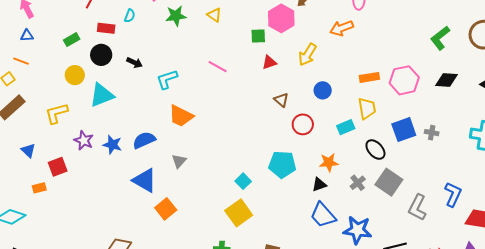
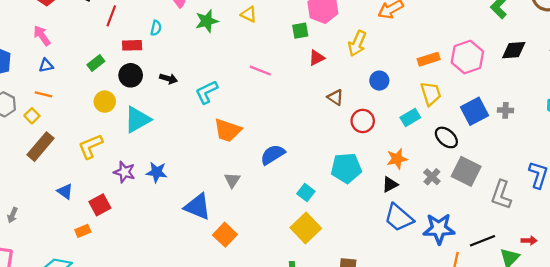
blue semicircle: (144, 140) -> (273, 155), moved

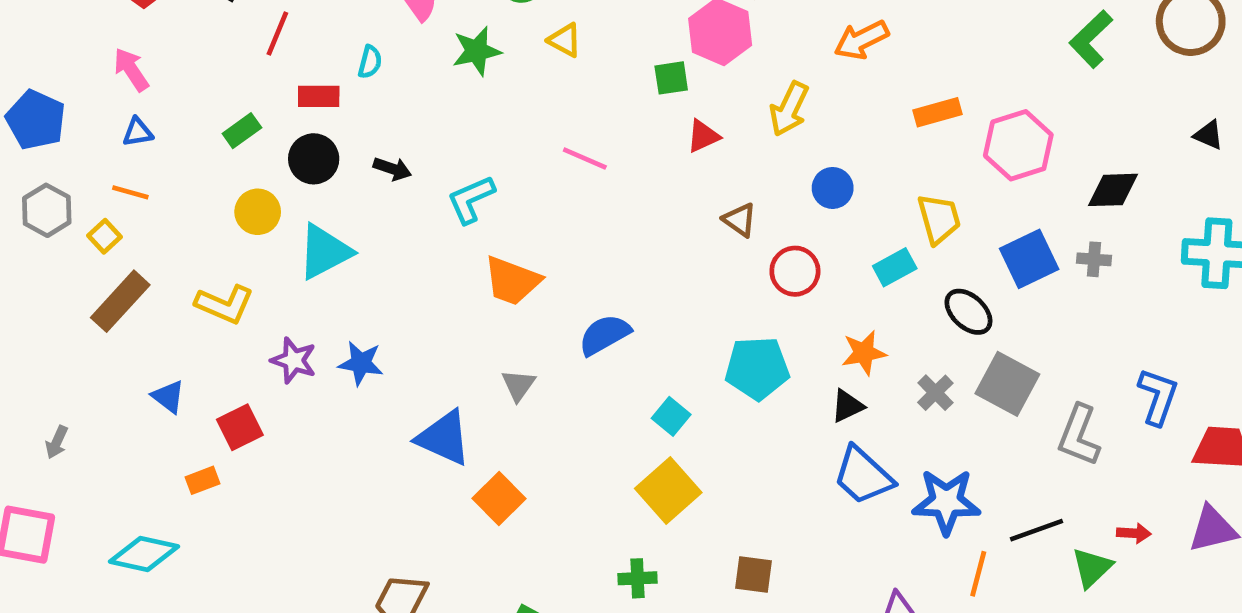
black diamond: (514, 50) -> (1113, 190), moved
orange rectangle: (429, 59) -> (937, 112), moved
yellow L-shape: (90, 146) -> (225, 304), turned -136

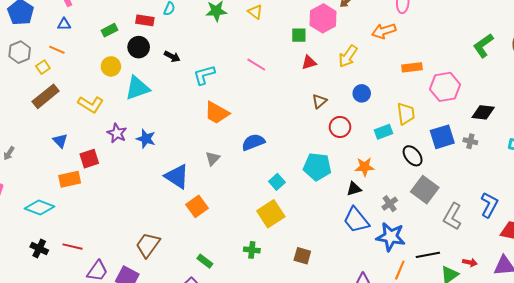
brown triangle: (740, 220) -> (319, 101), turned 35
gray cross: (935, 393) -> (390, 204), moved
orange rectangle: (202, 480) -> (70, 179), size x1.5

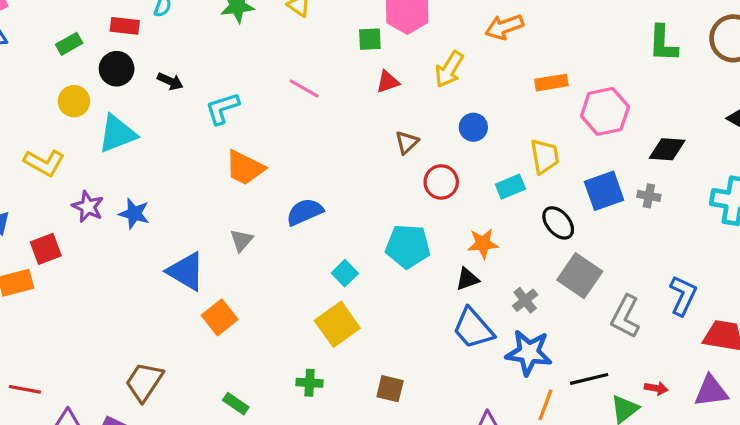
green L-shape: (483, 46) -> (663, 43), turned -50

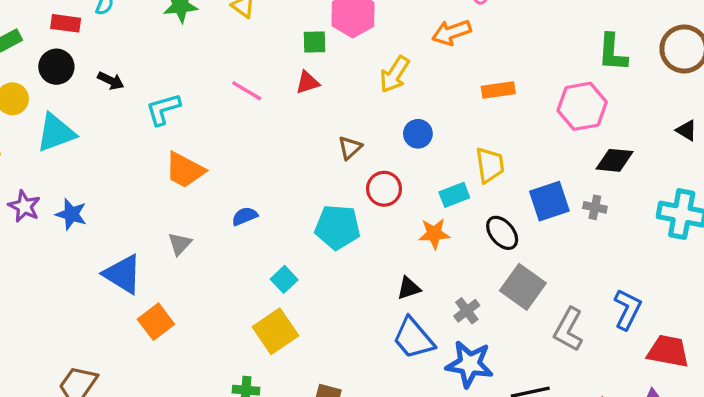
red triangle: (388, 82) -> (307, 82), moved
pink hexagon: (605, 111) -> (582, 106), moved
blue semicircle: (305, 212) -> (245, 216), size x0.7
orange star: (483, 244) -> (434, 234), moved
cyan pentagon: (408, 246) -> (337, 227), moved

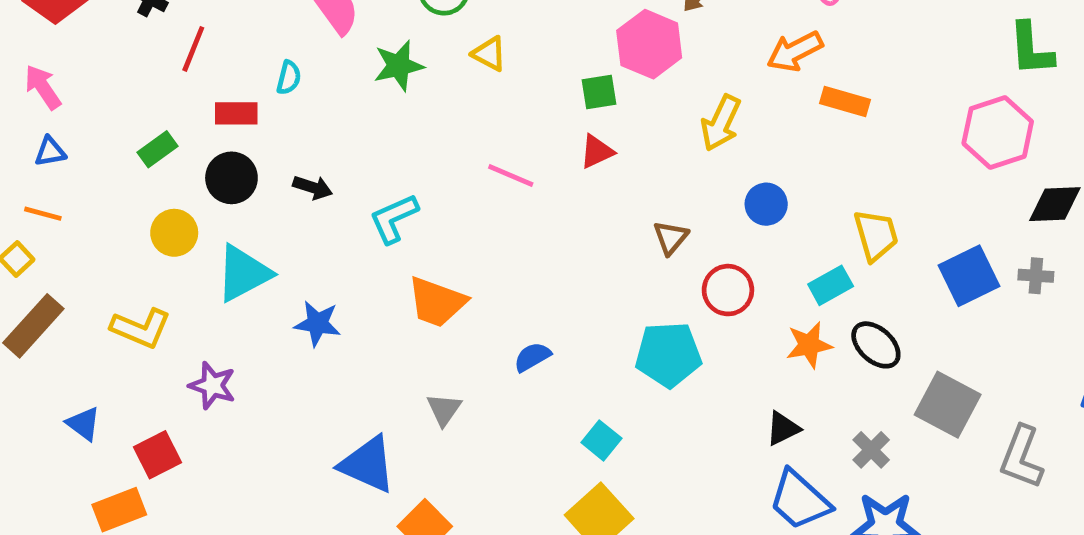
orange rectangle: (498, 90) -> (845, 101), moved, turned 32
blue star: (71, 214) -> (317, 323), moved
black ellipse: (502, 233) -> (876, 345), moved

